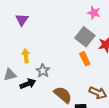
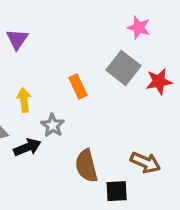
orange rectangle: (85, 59) -> (78, 87), moved
brown semicircle: (63, 95) -> (86, 166), turned -144

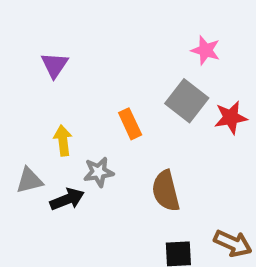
gray star: (53, 125) -> (99, 172), turned 30
brown arrow: (145, 162) -> (233, 243), moved
brown semicircle: (86, 166) -> (166, 191), moved

